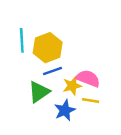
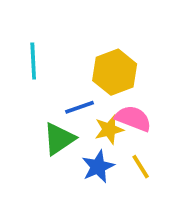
yellow hexagon: (48, 48) -> (115, 72), moved
yellow line: (91, 100) -> (141, 167), moved, turned 49

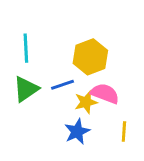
green triangle: (59, 139) -> (26, 89), moved
yellow line: (141, 167) -> (124, 132), moved, turned 36

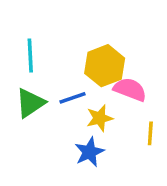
pink semicircle: (105, 93) -> (130, 89), moved
yellow line: (124, 132) -> (150, 133), moved

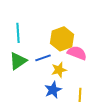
yellow line: (150, 133) -> (80, 95), moved

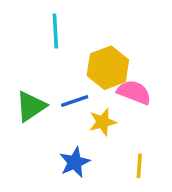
cyan line: (18, 33) -> (55, 31), moved
blue star: (53, 90) -> (75, 162), moved

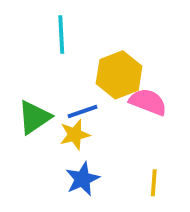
yellow star: (103, 122) -> (75, 135), moved

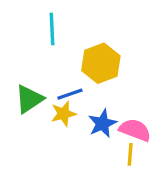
pink semicircle: (148, 102) -> (135, 130), moved
blue star: (82, 179) -> (102, 123), moved

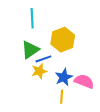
green triangle: (29, 99) -> (30, 50), moved
yellow line: (130, 154) -> (62, 97), moved

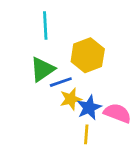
yellow star: (39, 71) -> (71, 99), moved

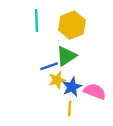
yellow hexagon: (88, 55) -> (72, 25), moved
green triangle: (42, 69) -> (66, 56), moved

